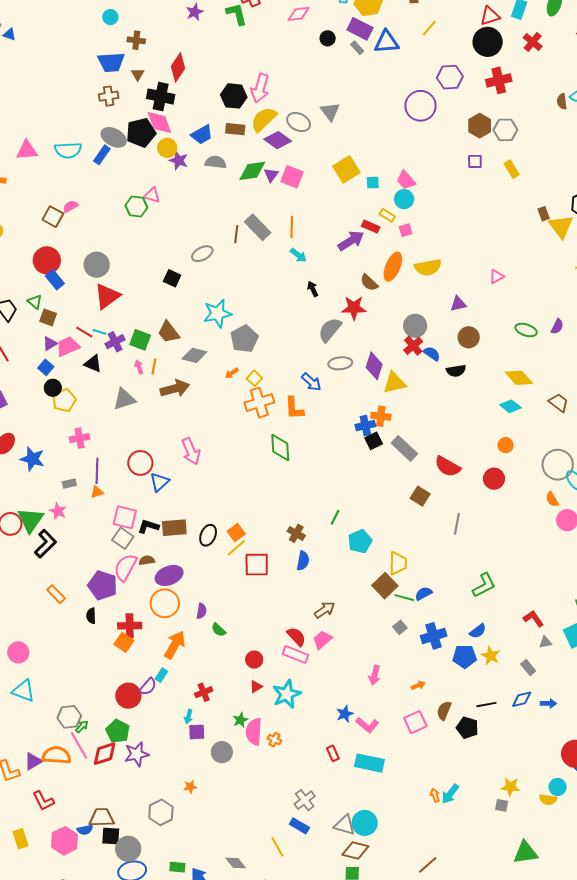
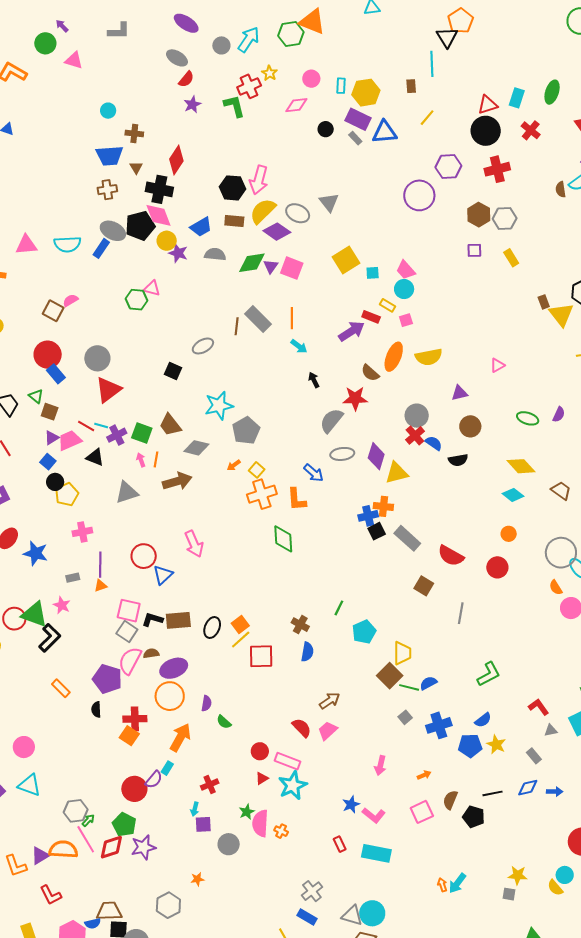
green triangle: (31, 520) -> (34, 614), turned -44
pink rectangle: (296, 654) -> (287, 761), moved
yellow semicircle: (548, 800) -> (555, 888), turned 42

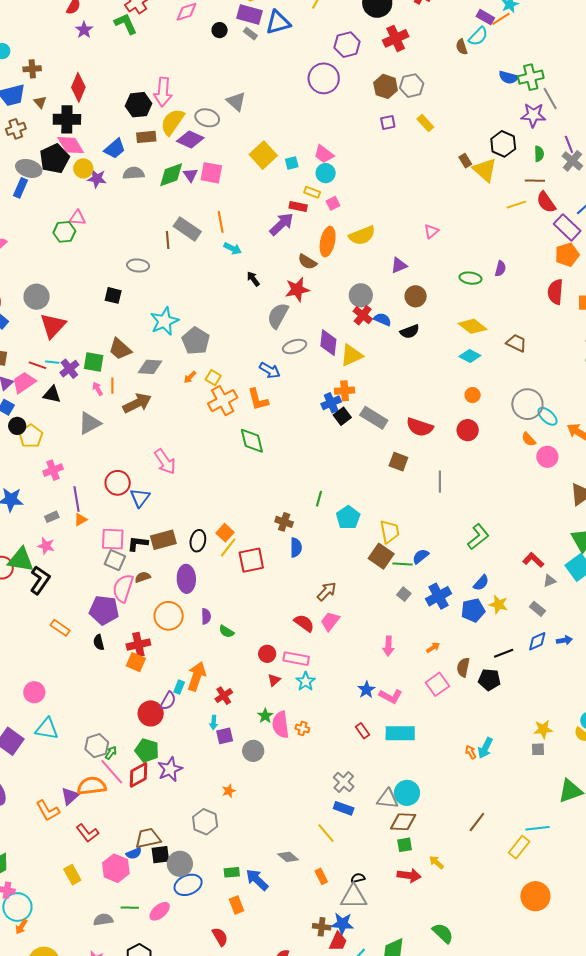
gray ellipse: (203, 346) -> (138, 266), turned 45
purple ellipse: (174, 668) -> (186, 579), moved, turned -60
orange arrow: (180, 737) -> (197, 676), moved
cyan star: (293, 785) -> (306, 681), size x0.7

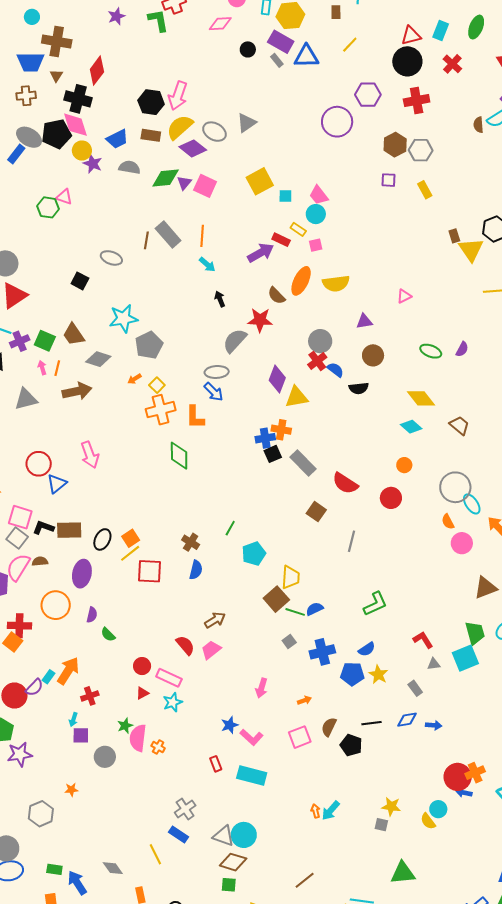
brown cross: (32, 69) -> (57, 41), size x1.6
gray triangle: (236, 101) -> (247, 123), turned 30
gray ellipse: (295, 347) -> (217, 372), moved

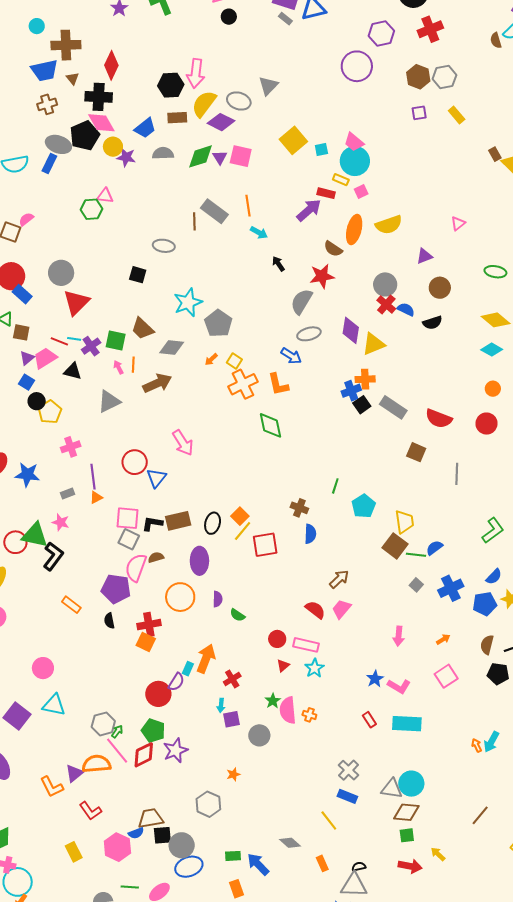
black circle: (248, 49) -> (229, 17), moved
cyan circle: (316, 214) -> (355, 161), size x1.5
gray ellipse: (217, 372) -> (309, 334), moved
brown semicircle: (329, 727) -> (487, 645), moved

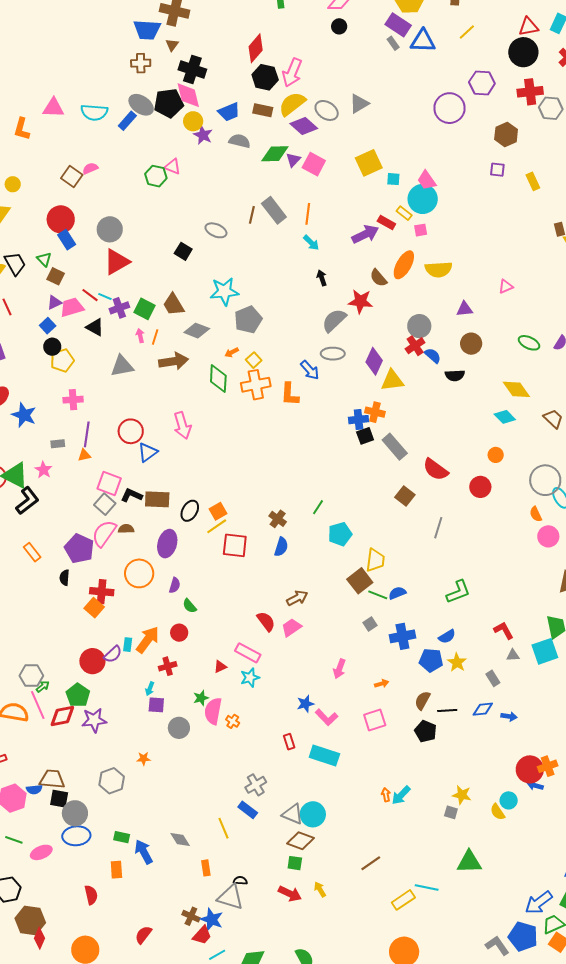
red diamond: (111, 65) -> (256, 48), moved
gray hexagon: (444, 77) -> (551, 108), moved
green diamond: (270, 425) -> (218, 379), moved
red circle: (277, 639) -> (179, 633), moved
cyan rectangle: (188, 669) -> (128, 645), turned -32

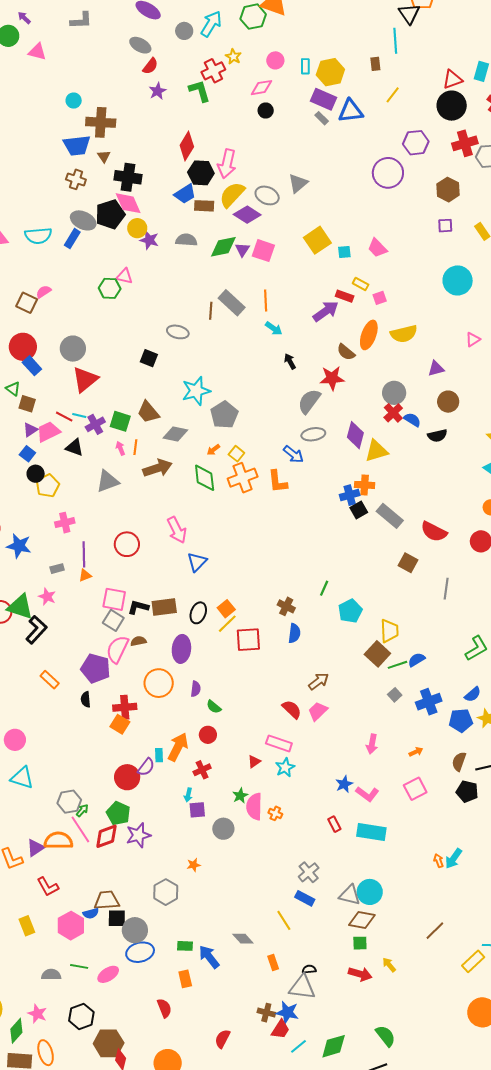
brown cross: (141, 63) -> (76, 179), turned 30
blue trapezoid: (229, 112) -> (185, 194), moved
cyan circle: (423, 199) -> (458, 280), moved
blue triangle: (148, 452) -> (197, 562), moved
green line: (378, 595) -> (398, 665), turned -30

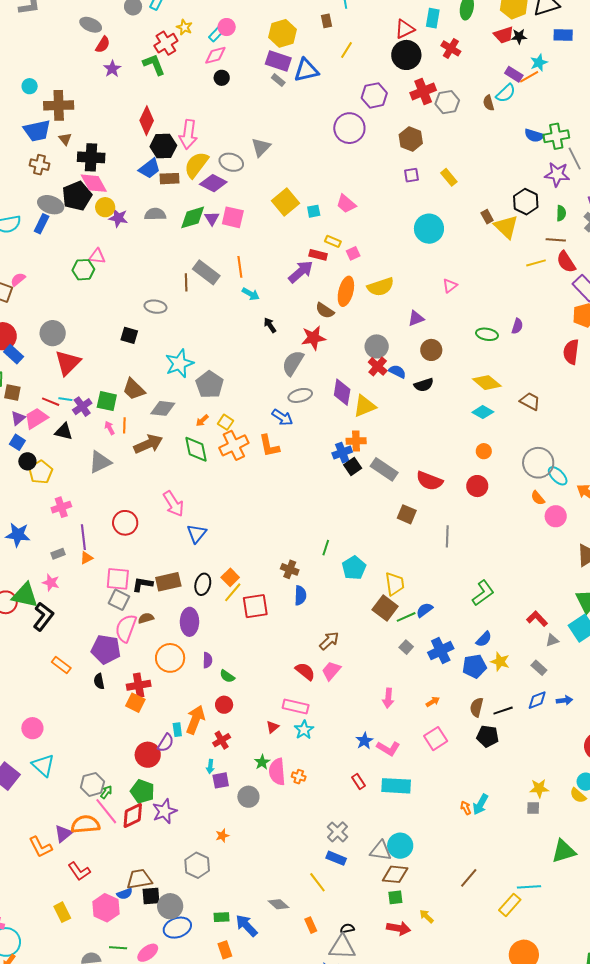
cyan rectangle: (305, 66) -> (216, 34), moved, turned 49
cyan triangle: (22, 778) -> (43, 765), turned 30

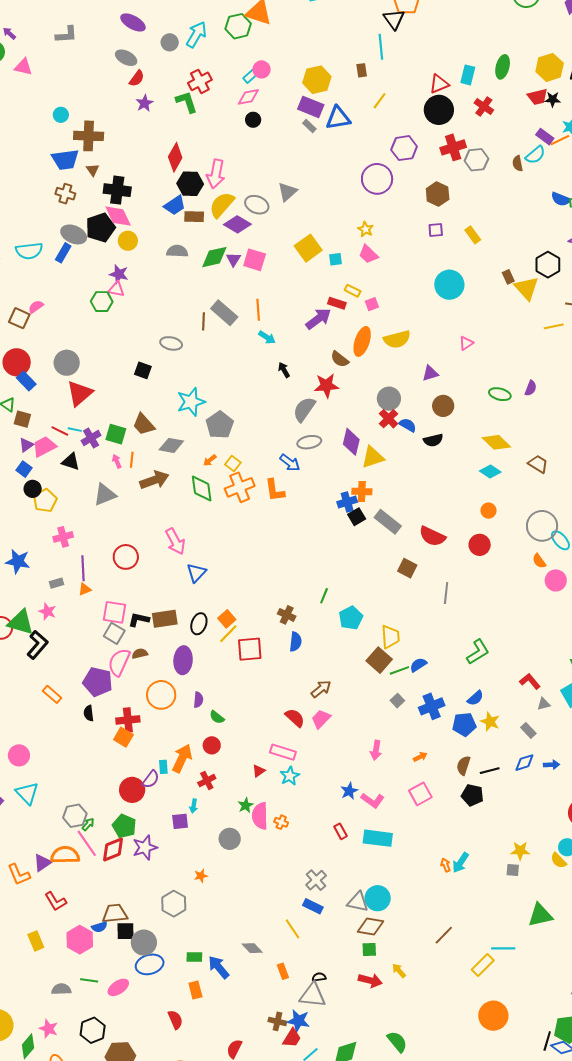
yellow star: (184, 27) -> (366, 229), moved
purple star: (118, 218) -> (119, 274), moved
purple square: (221, 780) -> (180, 821), moved

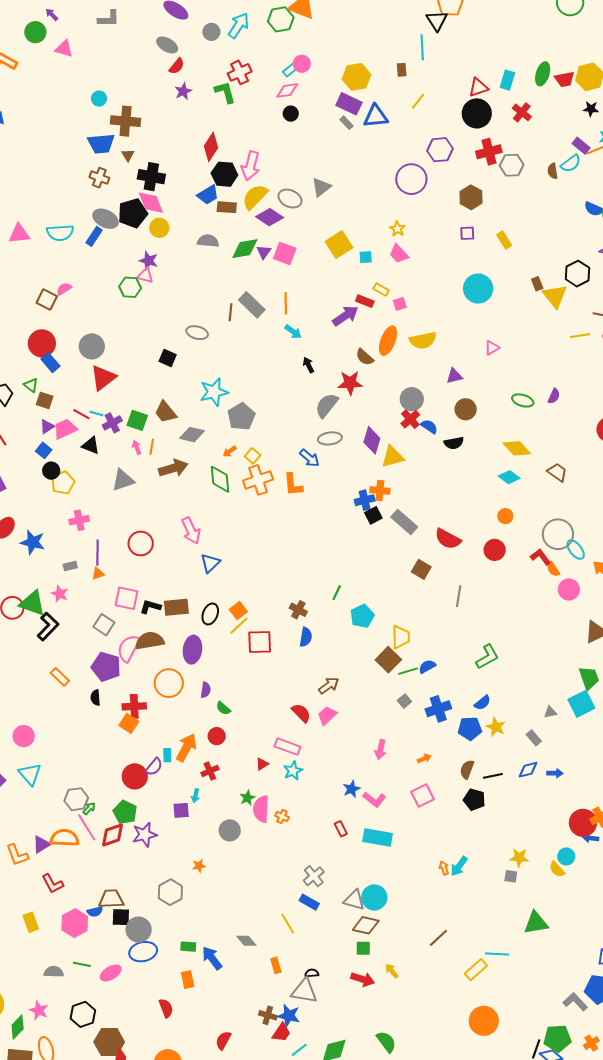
red trapezoid: (538, 97) -> (564, 79), moved
gray square: (114, 633) -> (104, 625), moved
brown semicircle: (140, 654) -> (150, 641), size x1.8
red L-shape: (530, 681) -> (540, 557), moved

